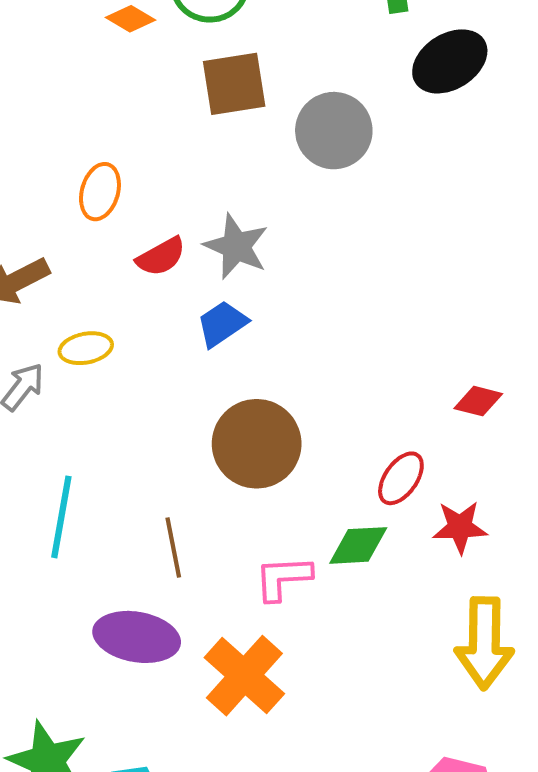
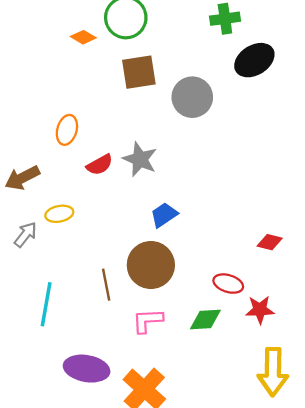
blue trapezoid: (222, 324) -> (164, 215), moved
red ellipse: (401, 478) -> (228, 284), turned 72
brown line: (173, 547) -> (106, 285), moved
pink L-shape: (283, 578) -> (148, 321), moved

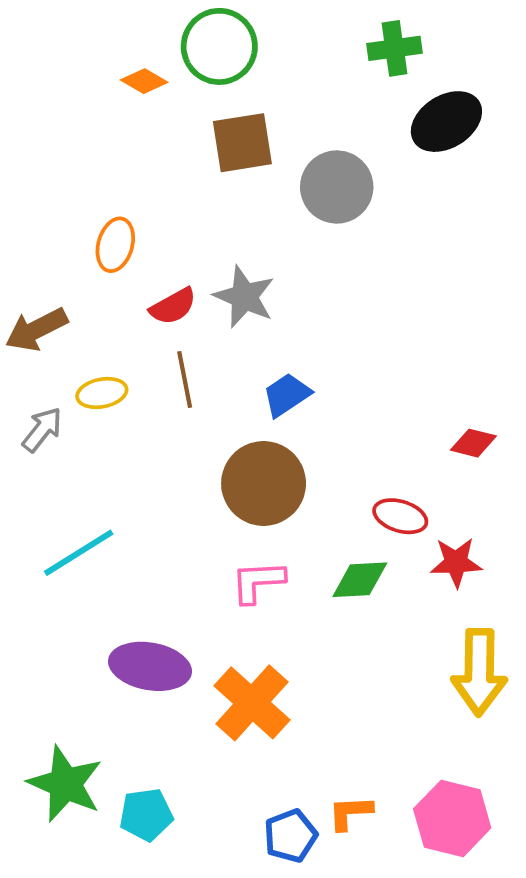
brown line: (106, 285) -> (185, 380), moved
cyan line: (46, 304) -> (79, 553), turned 48

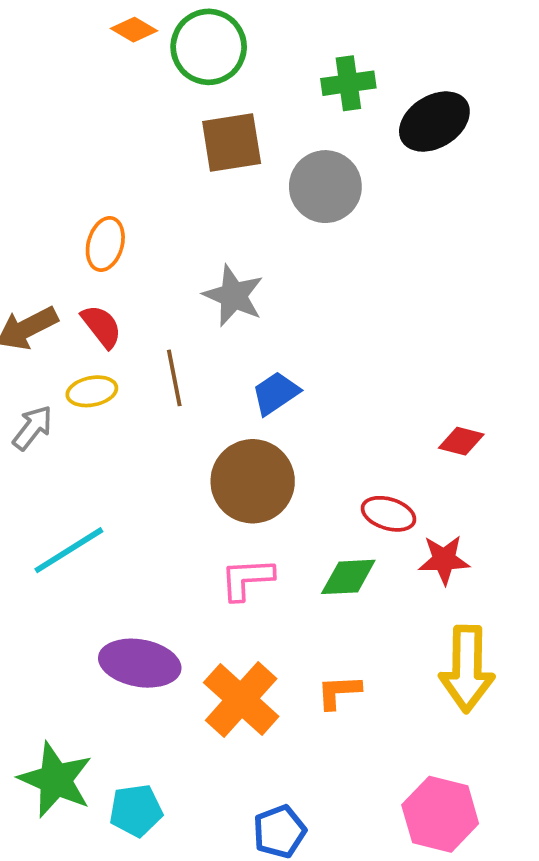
green cross: (394, 48) -> (348, 83), moved
orange diamond: (144, 81) -> (134, 30), moved
red semicircle: (173, 306) -> (101, 326), moved, turned -99
orange L-shape: (350, 813) -> (339, 692), moved

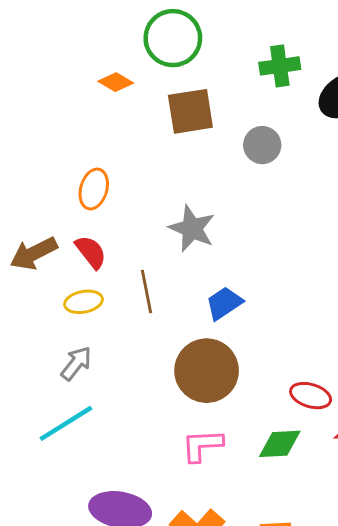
orange diamond: (134, 30) -> (116, 82), moved
gray circle: (325, 187) -> (262, 145), size x0.7
gray arrow: (33, 428) -> (76, 363), moved

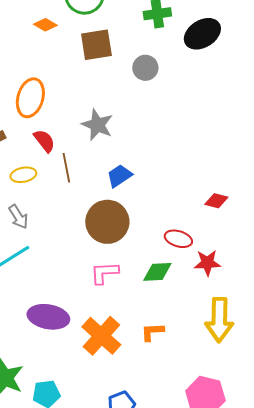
orange ellipse: (94, 189) -> (30, 98), size x1.4
red semicircle: (91, 252) -> (44, 141), moved
gray arrow: (76, 363) -> (18, 217), turned 110

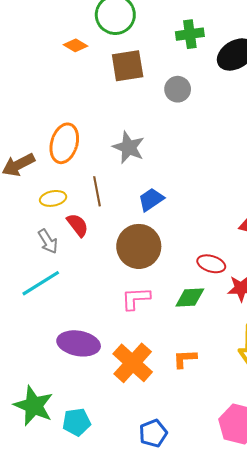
orange ellipse: (30, 98) -> (64, 143), moved
red semicircle: (44, 141) -> (78, 225), moved

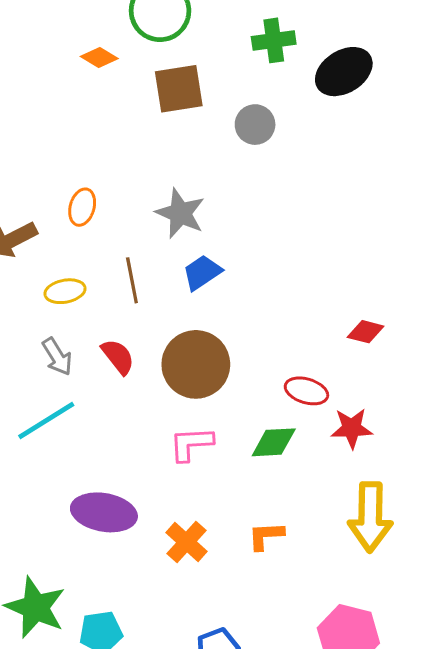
orange ellipse: (64, 143) -> (82, 207), size x0.6
blue trapezoid: (151, 199) -> (202, 273), moved
red semicircle: (78, 225) -> (118, 357), moved
orange cross: (133, 363) -> (186, 542), size x0.7

